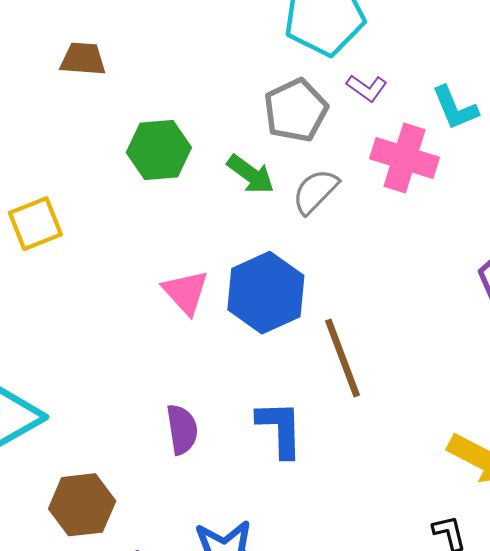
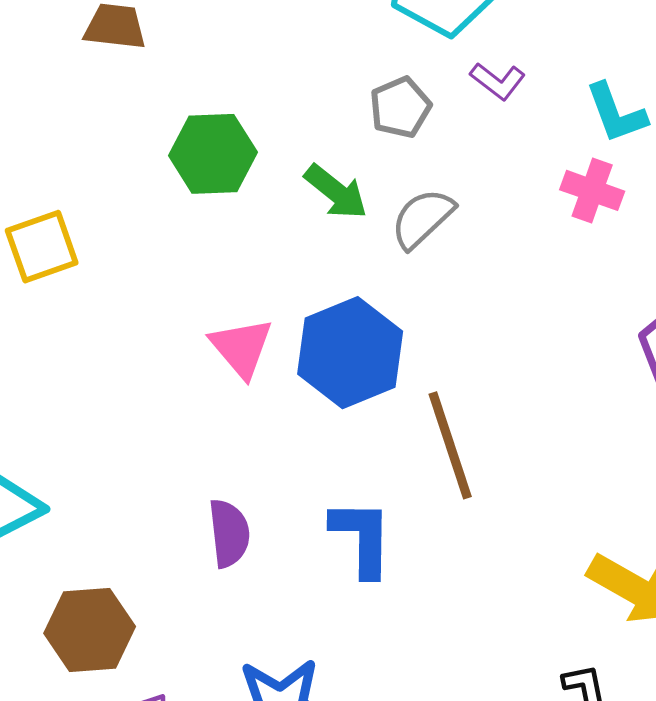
gray pentagon: (296, 110) -> (400, 107), size x0.7
pink cross: (405, 158) -> (592, 190), moved, size x0.7

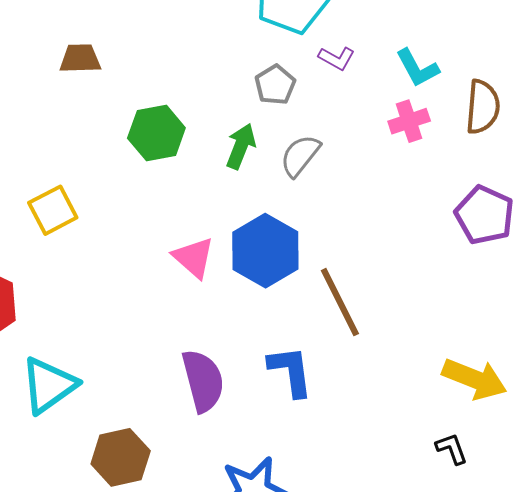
pink cross: (592, 190) -> (409, 121), turned -30
green arrow: (336, 192) -> (241, 146), turned -99
purple semicircle: (229, 533) -> (203, 381), size x1.4

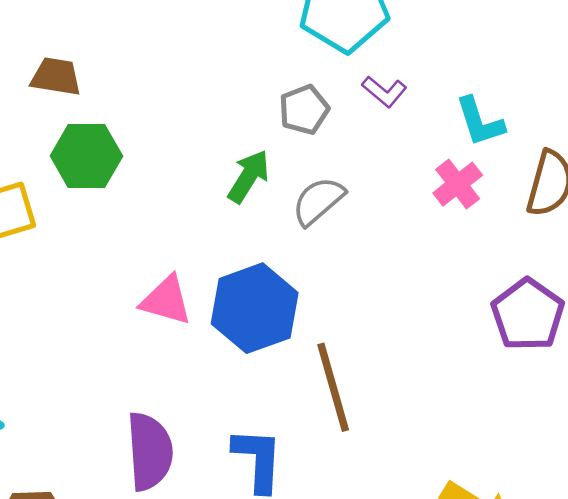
brown trapezoid: (80, 59) -> (56, 77), moved
pink cross: (409, 121) -> (458, 184), turned -30
green hexagon: (156, 133) -> (86, 156), moved
pink triangle: (194, 258) -> (166, 300), turned -36

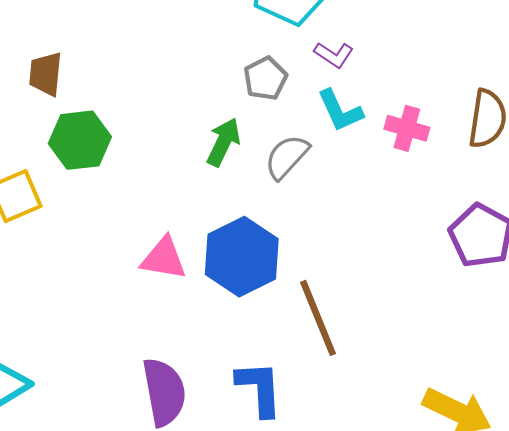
brown trapezoid: (56, 77) -> (46, 74), turned -87
cyan L-shape: (480, 122) -> (340, 111), moved
pink cross: (458, 184) -> (407, 128), turned -30

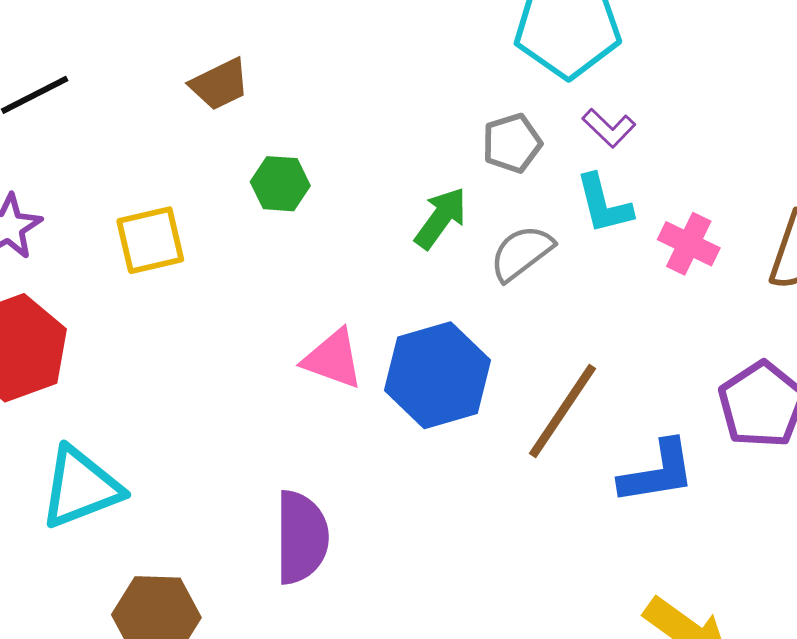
brown trapezoid: (46, 74) -> (220, 84), turned -132
green hexagon: (80, 140) -> (280, 184), moved, size x0.7
brown line: (318, 318) -> (563, 411), moved, turned 46
blue L-shape: (259, 389) -> (657, 472), moved, turned 74

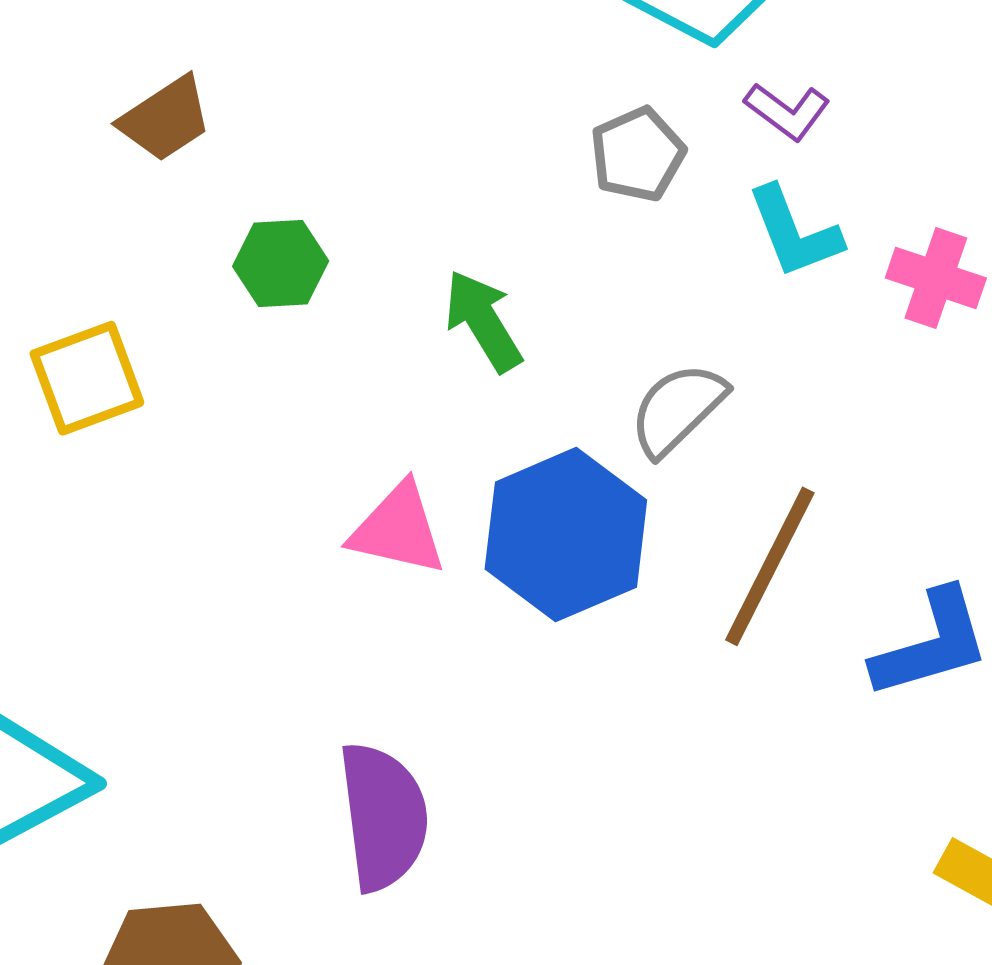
green arrow: (441, 218) -> (483, 321), moved, turned -60
gray semicircle: (522, 253) -> (678, 409), moved

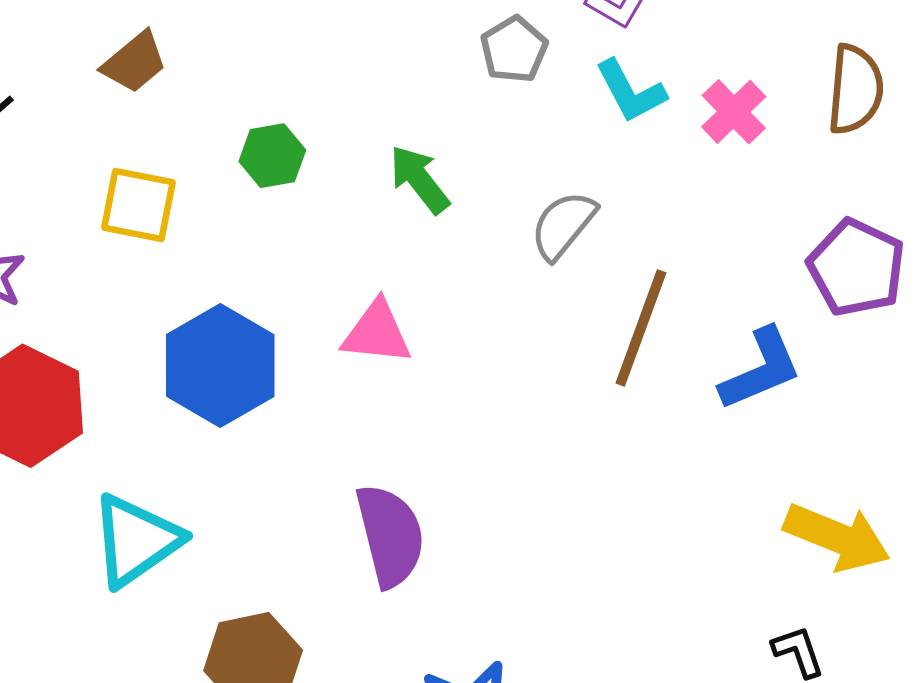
brown trapezoid: (166, 119) -> (134, 62), moved
pink cross: (936, 278) -> (734, 112), turned 34
yellow square: (87, 378) -> (138, 205), moved, turned 38
blue hexagon: (566, 535) -> (220, 366), moved

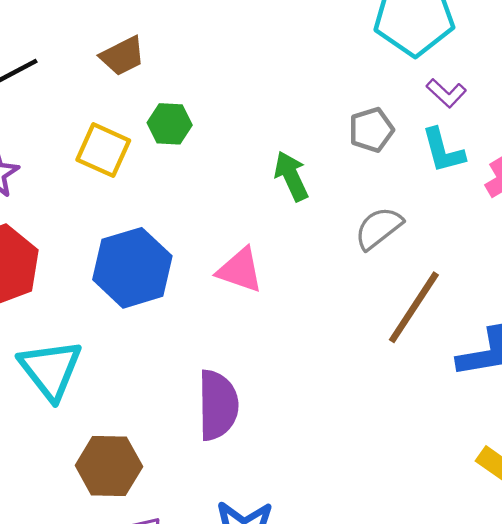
gray pentagon: (514, 50) -> (371, 130), moved
green hexagon: (272, 156) -> (170, 124), moved
cyan triangle: (136, 540) -> (50, 370), turned -46

